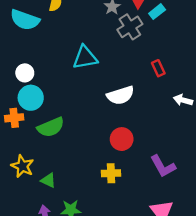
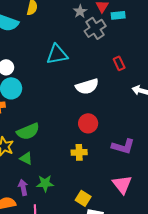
cyan rectangle: (157, 12) -> (118, 15), turned 32
green semicircle: (51, 127) -> (28, 131), moved
purple L-shape: (163, 166) -> (123, 146), turned -45

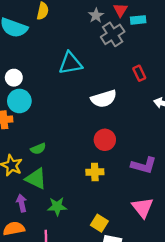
green semicircle: (28, 131) -> (38, 149), size x0.6
green triangle: (26, 158) -> (36, 179), size x1.5
purple arrow: (23, 187) -> (22, 203), moved

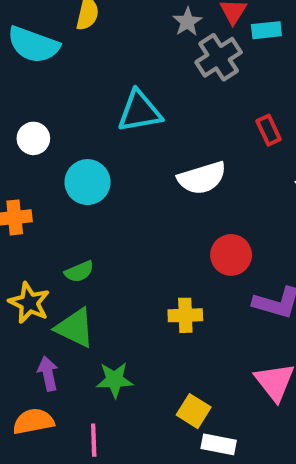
cyan circle: (19, 101) -> (87, 182), moved
red circle: (105, 140) -> (231, 255), moved

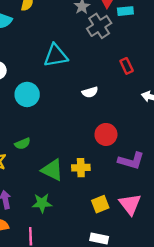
white semicircle: (202, 178) -> (90, 92), size x0.6
green triangle: (75, 328) -> (52, 170), moved
yellow square: (194, 411) -> (100, 204), moved, turned 36

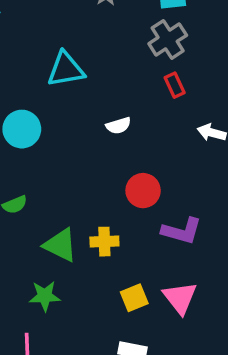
gray cross: (99, 26) -> (168, 39), moved

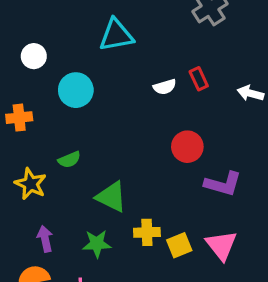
red rectangle: (175, 85) -> (199, 79), moved
yellow cross: (104, 242) -> (147, 232), moved

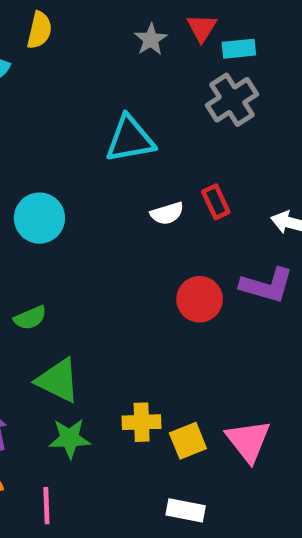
cyan triangle: (116, 35) -> (130, 139), moved
purple L-shape: (223, 184) -> (267, 285), moved
green triangle: (111, 197) -> (58, 380), moved

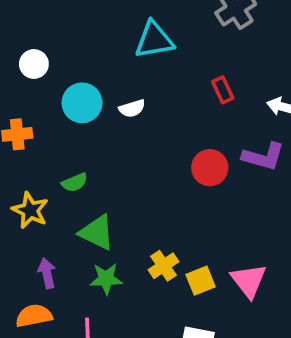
white semicircle: (167, 213) -> (132, 108), moved
yellow cross: (142, 422) -> (163, 266), turned -32

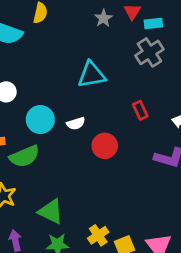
red circle: (210, 168) -> (105, 146), moved
green semicircle: (75, 182) -> (24, 156), moved, size x1.6

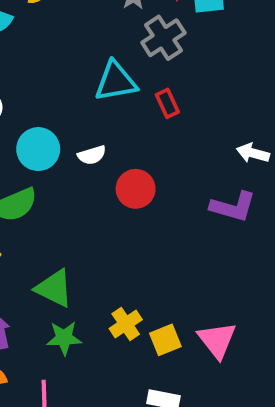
gray cross: (149, 52) -> (163, 38), moved
red rectangle: (140, 110) -> (167, 103), moved

